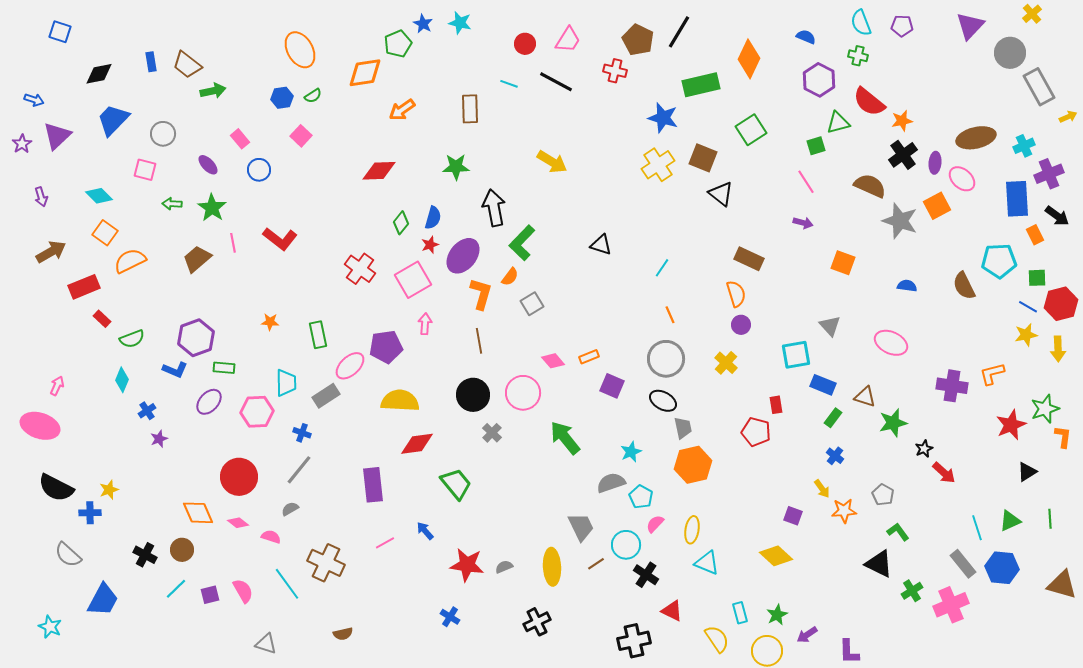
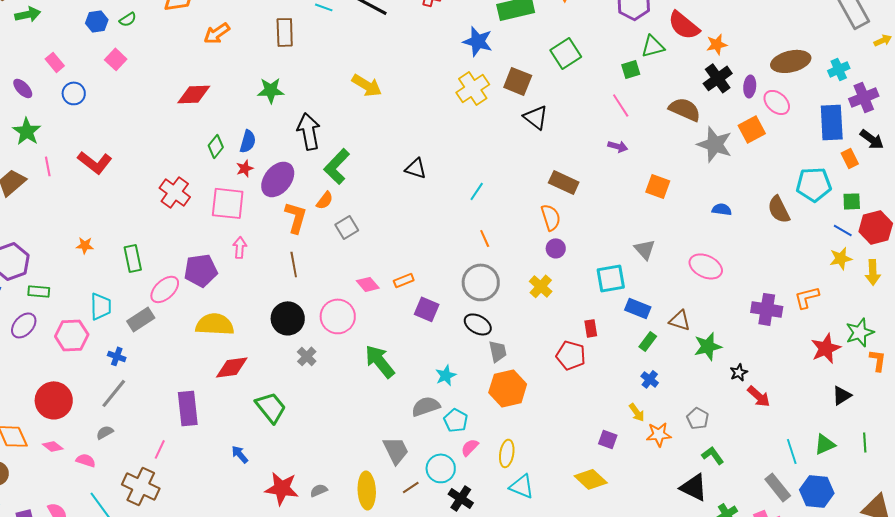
pink square: (413, 280) -> (228, 203), turned 36
pink line: (385, 543) -> (160, 449), moved, turned -36

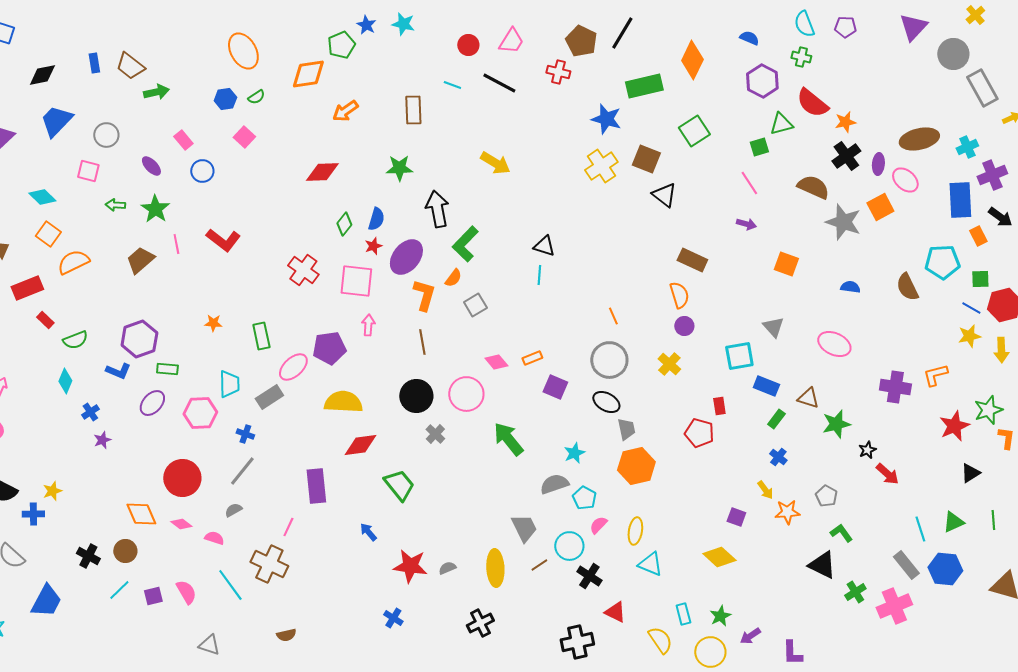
cyan line: (477, 191) -> (539, 275), moved, turned -30

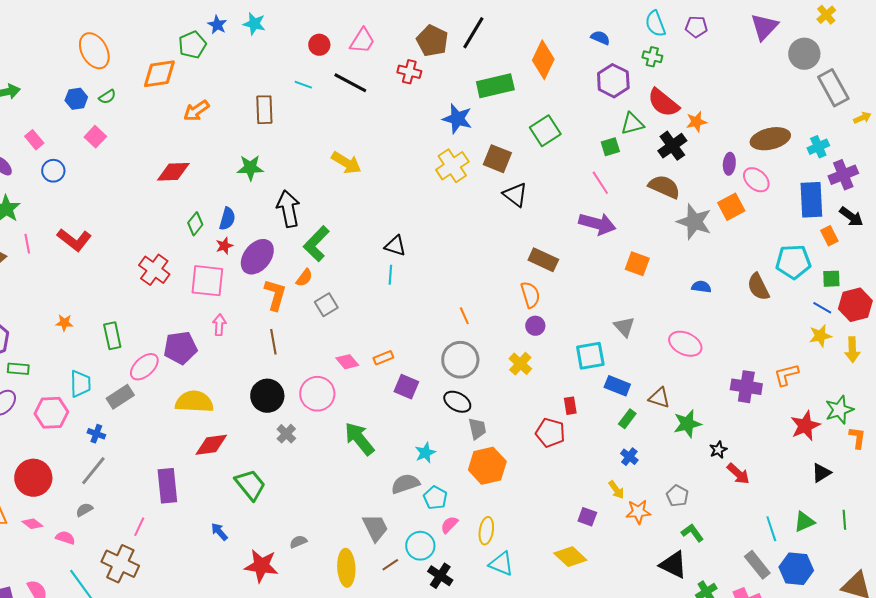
black cross: (846, 156) -> (672, 146), moved
purple arrow: (746, 224) -> (597, 224), size x1.8
gray semicircle: (447, 568) -> (298, 542), moved

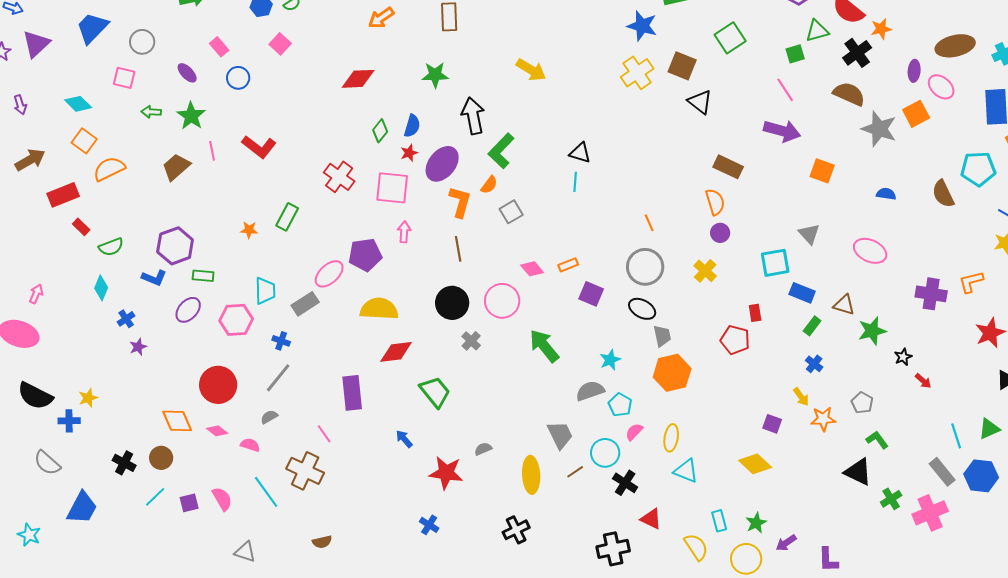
green rectangle: (112, 336) -> (287, 217), moved, turned 40
red arrow: (738, 474) -> (923, 381), size x0.7
pink line: (139, 527) -> (324, 434), turned -60

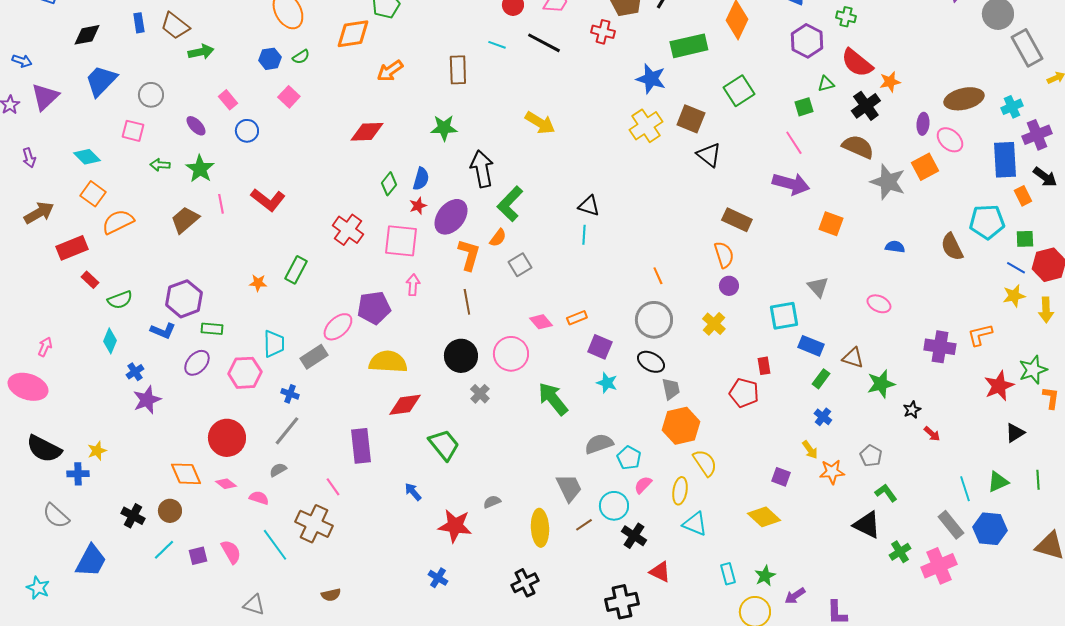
green triangle: (817, 31) -> (826, 84), size x0.7
pink ellipse: (870, 251) -> (879, 304), size x0.7
purple star: (138, 347) -> (147, 400), size x1.6
cyan star: (610, 360) -> (607, 383), moved, turned -30
yellow semicircle: (696, 547) -> (705, 463), moved

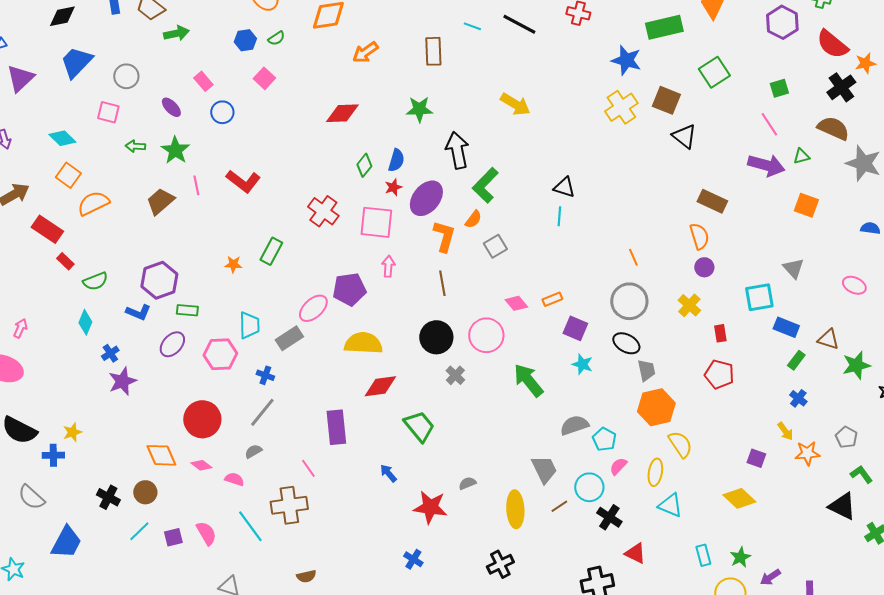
green triangle: (826, 84) -> (801, 156), moved
red rectangle: (72, 248) -> (47, 229), turned 56
red rectangle: (764, 366) -> (720, 333), moved
brown cross: (314, 524) -> (289, 505), turned -33

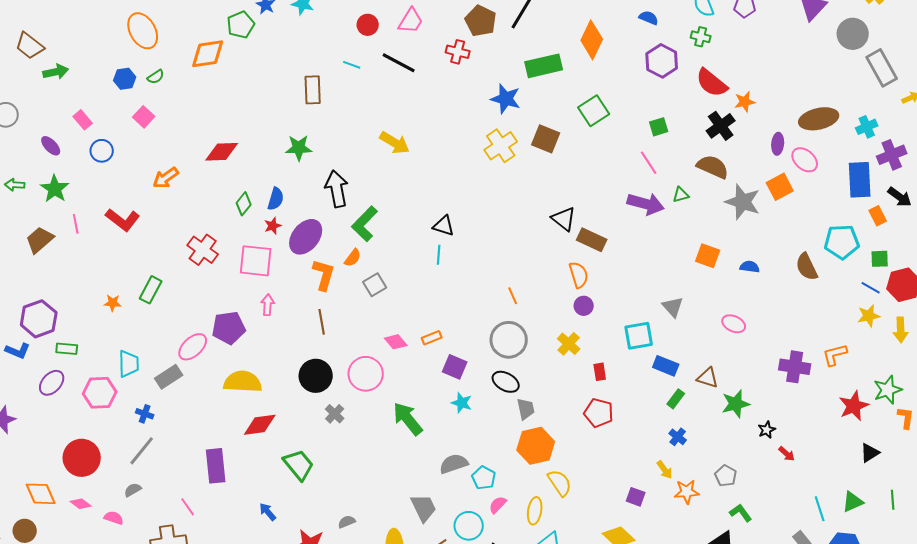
orange arrow: (365, 52) -> (166, 178), moved
black triangle: (684, 136) -> (564, 219), moved
orange square: (806, 205) -> (708, 256), moved

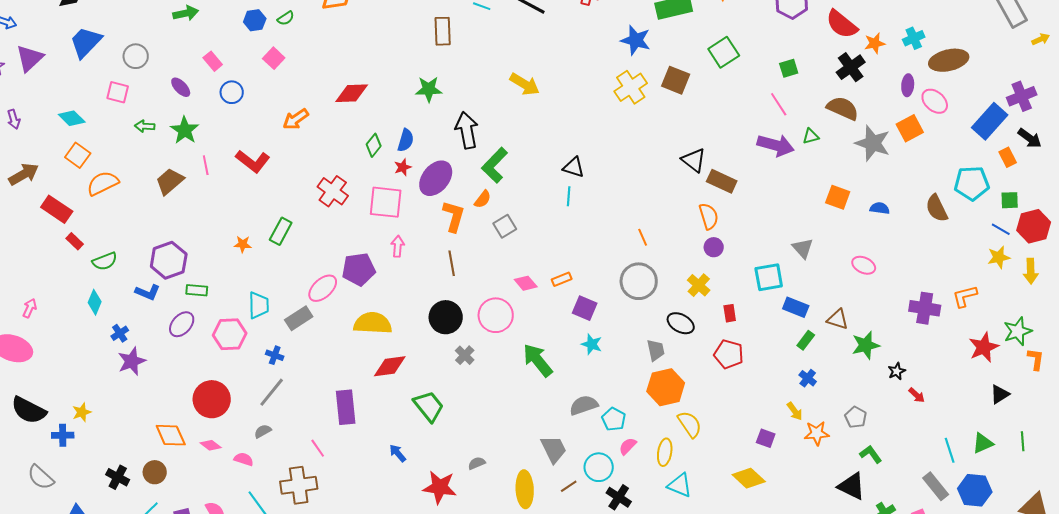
cyan cross: (867, 127) -> (914, 38), moved
blue rectangle: (860, 180) -> (990, 121), turned 45
black ellipse: (506, 382) -> (681, 323), moved

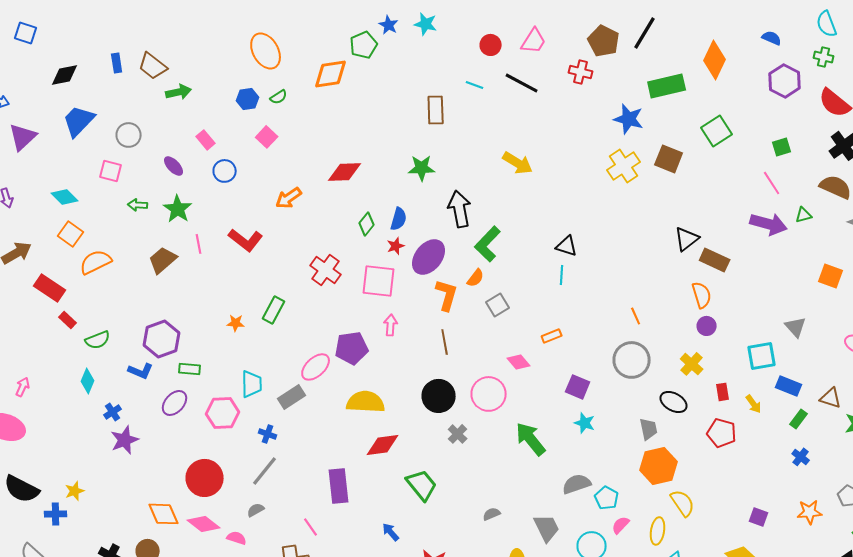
black triangle: (694, 160) -> (687, 239), turned 44
orange rectangle: (562, 279) -> (552, 336), moved
yellow arrow: (795, 411) -> (754, 404), moved
pink diamond: (211, 445) -> (204, 524), size x1.5
gray semicircle: (477, 463) -> (492, 514), moved

